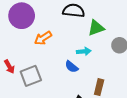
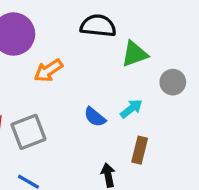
cyan arrow: (84, 51) -> (131, 109), moved, turned -32

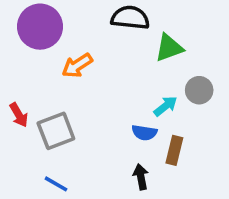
gray circle: (173, 82) -> (199, 90), moved
blue semicircle: (95, 117) -> (144, 133), moved, turned -30

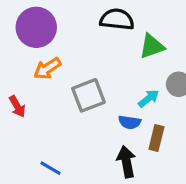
orange arrow: (77, 65) -> (47, 68), moved
gray square: (56, 131) -> (88, 95), moved
black arrow: (141, 177) -> (126, 162), size x1.4

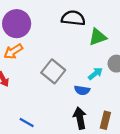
orange arrow: (47, 68) -> (13, 51), moved
gray square: (88, 95) -> (53, 71), turned -30
brown rectangle: (156, 138) -> (105, 120), moved

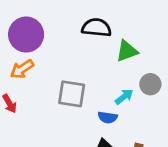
gray square: (53, 71) -> (72, 94), turned -30

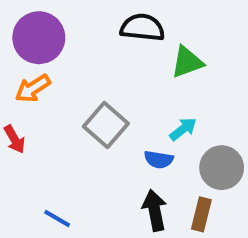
gray circle: (150, 84) -> (222, 168), moved, size x1.4
gray square: (72, 94) -> (106, 125), turned 32

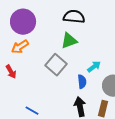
green triangle: (187, 62) -> (69, 41), moved
blue semicircle: (159, 160) -> (82, 82), turned -104

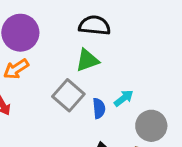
blue semicircle: (82, 82) -> (99, 108), moved

